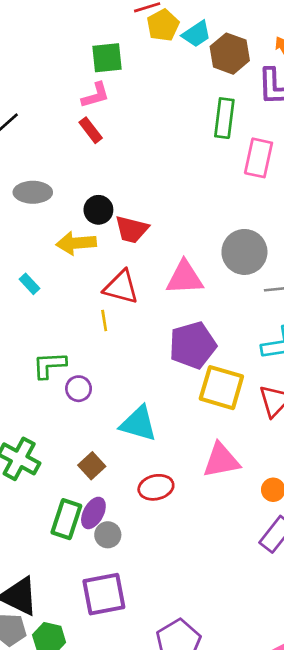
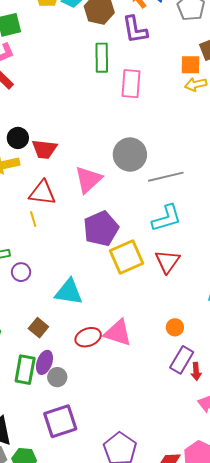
pink triangle: (185, 278) -> (88, 179), turned -32
yellow square: (221, 388) -> (126, 257), turned -32
pink triangle: (221, 460) -> (118, 333), moved, turned 36

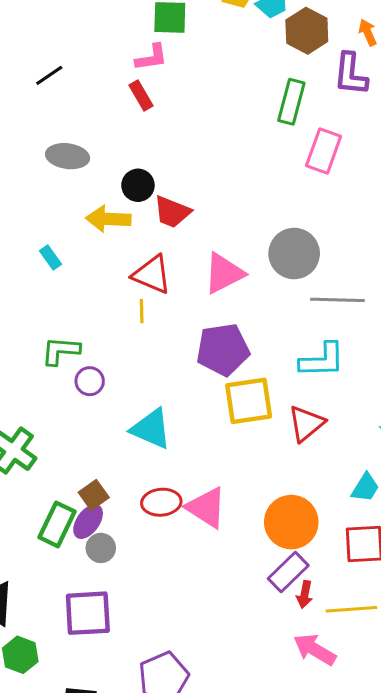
yellow line: (33, 219) -> (142, 311), moved
orange circle: (175, 327) -> (291, 522), size x2.0
brown square: (38, 328) -> (94, 495), moved

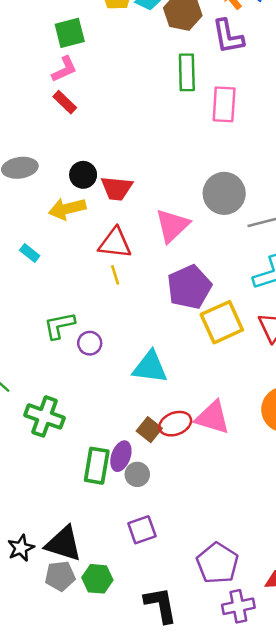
brown square: (94, 495) -> (149, 430), moved
purple square: (88, 613) -> (142, 530), size x0.7

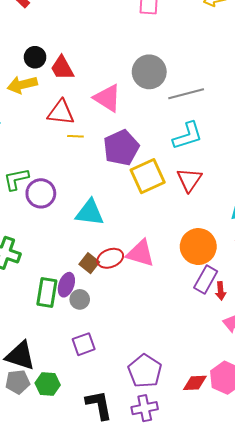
red trapezoid: (117, 188) -> (62, 68), turned 56
pink triangle: (172, 226) -> (107, 98), turned -44
yellow line: (115, 275) -> (75, 136), moved, turned -70
purple circle: (90, 343) -> (41, 193), size x1.5
purple cross: (238, 606) -> (145, 408), moved

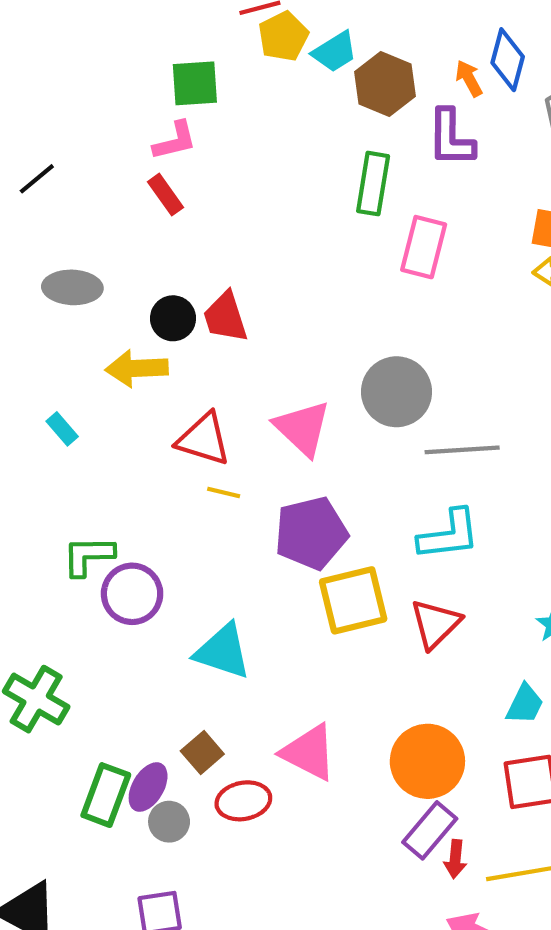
red trapezoid: (62, 68) -> (225, 317), moved
red ellipse: (110, 258) -> (243, 801), moved

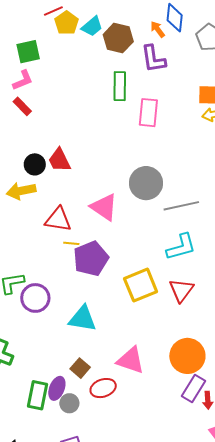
purple pentagon: (311, 533) -> (91, 259), moved

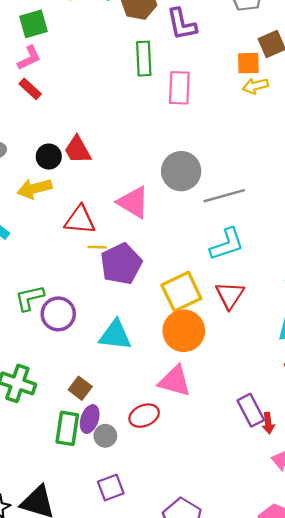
orange circle: (187, 356) -> (184, 331), moved
brown square: (80, 368) -> (80, 388), moved
purple rectangle: (194, 389) -> (251, 410), turned -56

